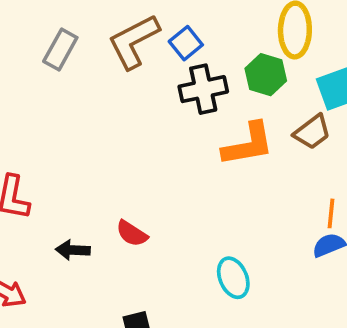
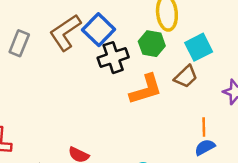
blue square: (186, 43) -> (99, 30), size x1.5

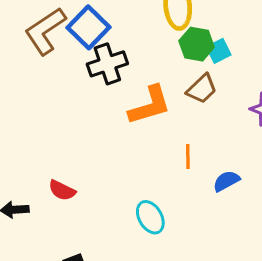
green hexagon: (152, 44) -> (197, 44), moved
cyan square: (199, 47) -> (219, 51), size x0.7
orange line: (204, 127) -> (188, 156), moved

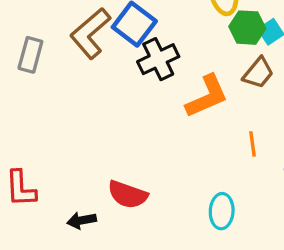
red semicircle: (62, 190) -> (128, 195), size x1.4
cyan ellipse: (150, 217) -> (222, 211), turned 40

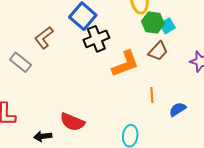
brown L-shape: (90, 33) -> (44, 38), moved, size x0.7
gray rectangle: (30, 55) -> (20, 62), moved, turned -70

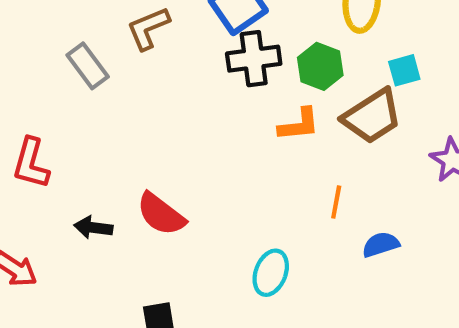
green hexagon: (153, 23) -> (320, 66), moved
brown trapezoid: (158, 51) -> (372, 116), size x1.4
orange L-shape: (125, 64) -> (299, 125), size x0.7

